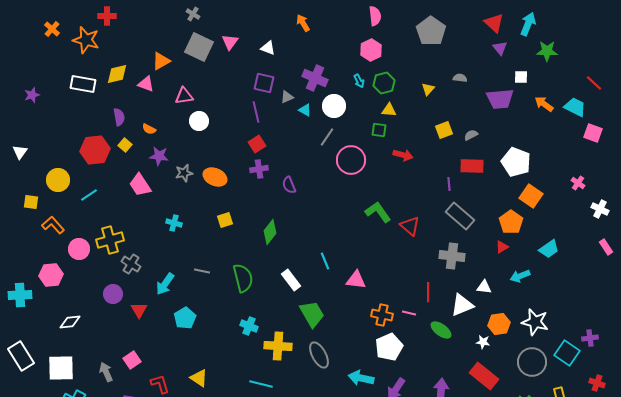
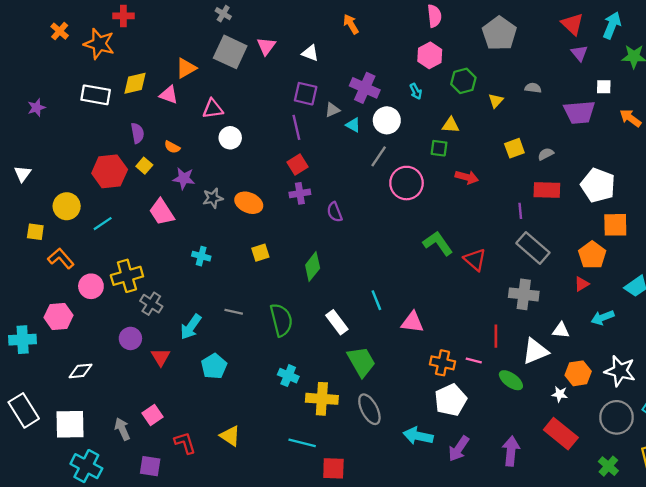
green hexagon: (384, 83) -> (463, 81), moved
orange square: (531, 196) -> (615, 225), turned -35

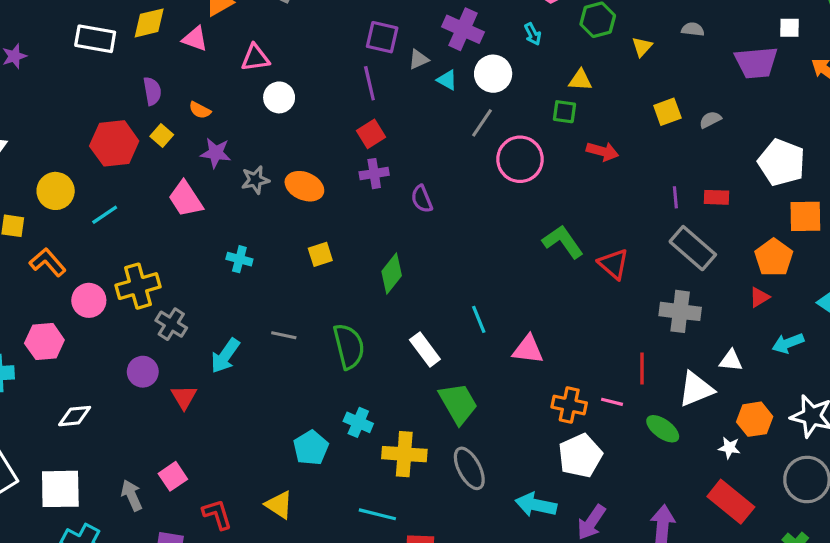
red rectangle: (547, 190) -> (717, 197), moved, size x0.7
cyan pentagon: (214, 366) -> (311, 448), moved

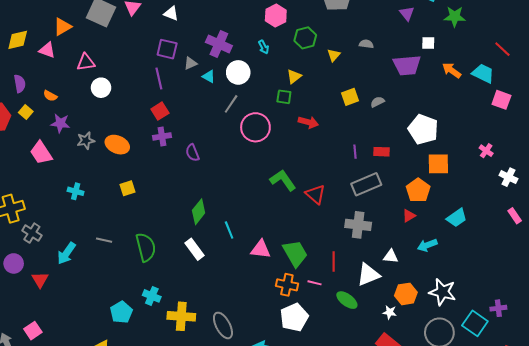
yellow triangle: (580, 80) -> (294, 76), turned -42
gray rectangle: (693, 248) -> (366, 184), turned -64
green diamond: (392, 273) -> (199, 212), moved
green trapezoid: (458, 403) -> (295, 253), moved

